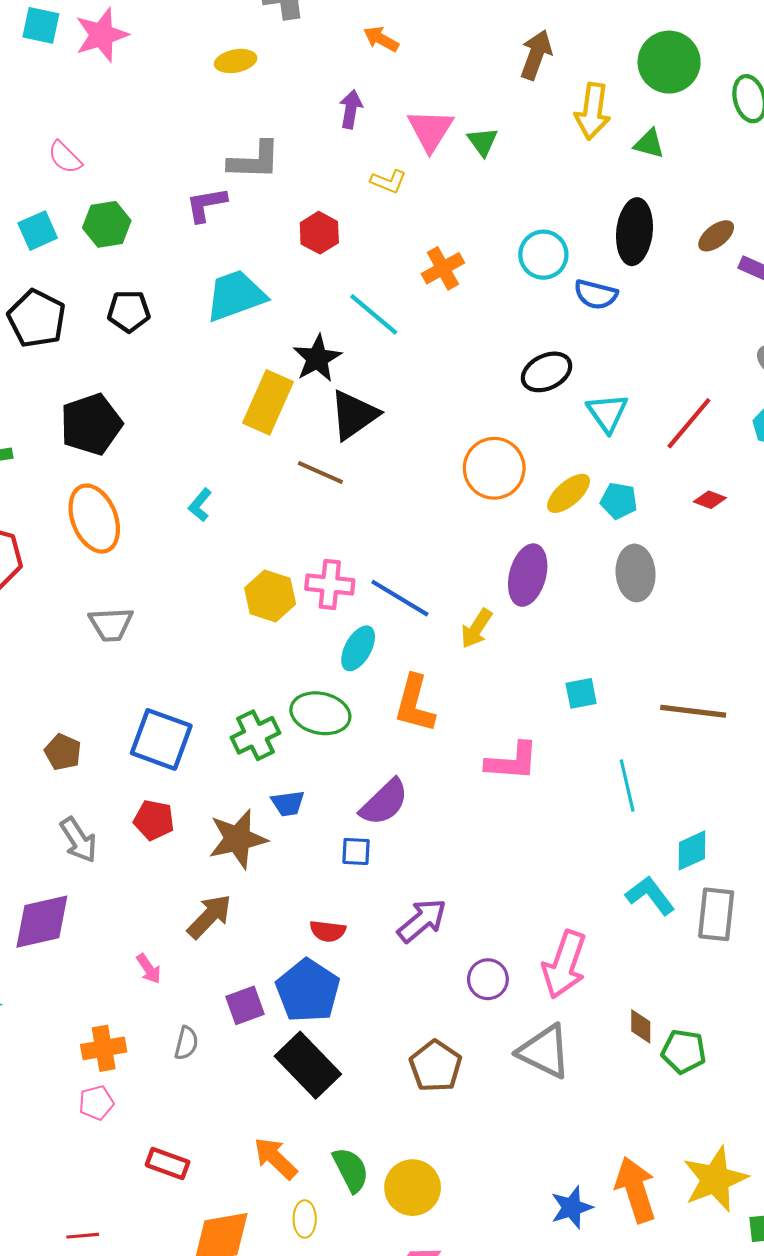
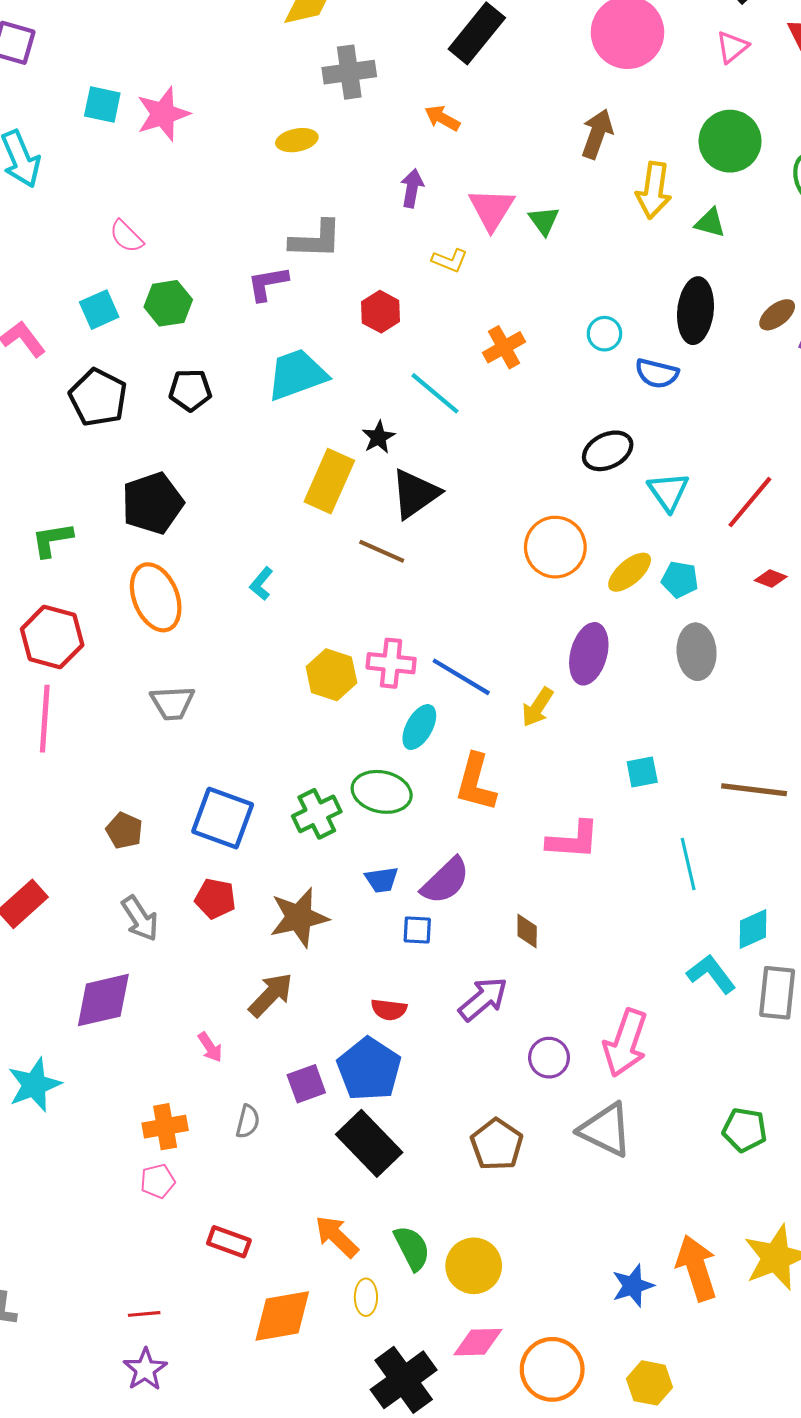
cyan circle: (543, 255) -> (604, 334), size x0.7
black star: (317, 358) -> (378, 437), size x0.7
blue trapezoid: (288, 803) -> (382, 880), moved
brown diamond: (641, 1026) -> (527, 931), moved

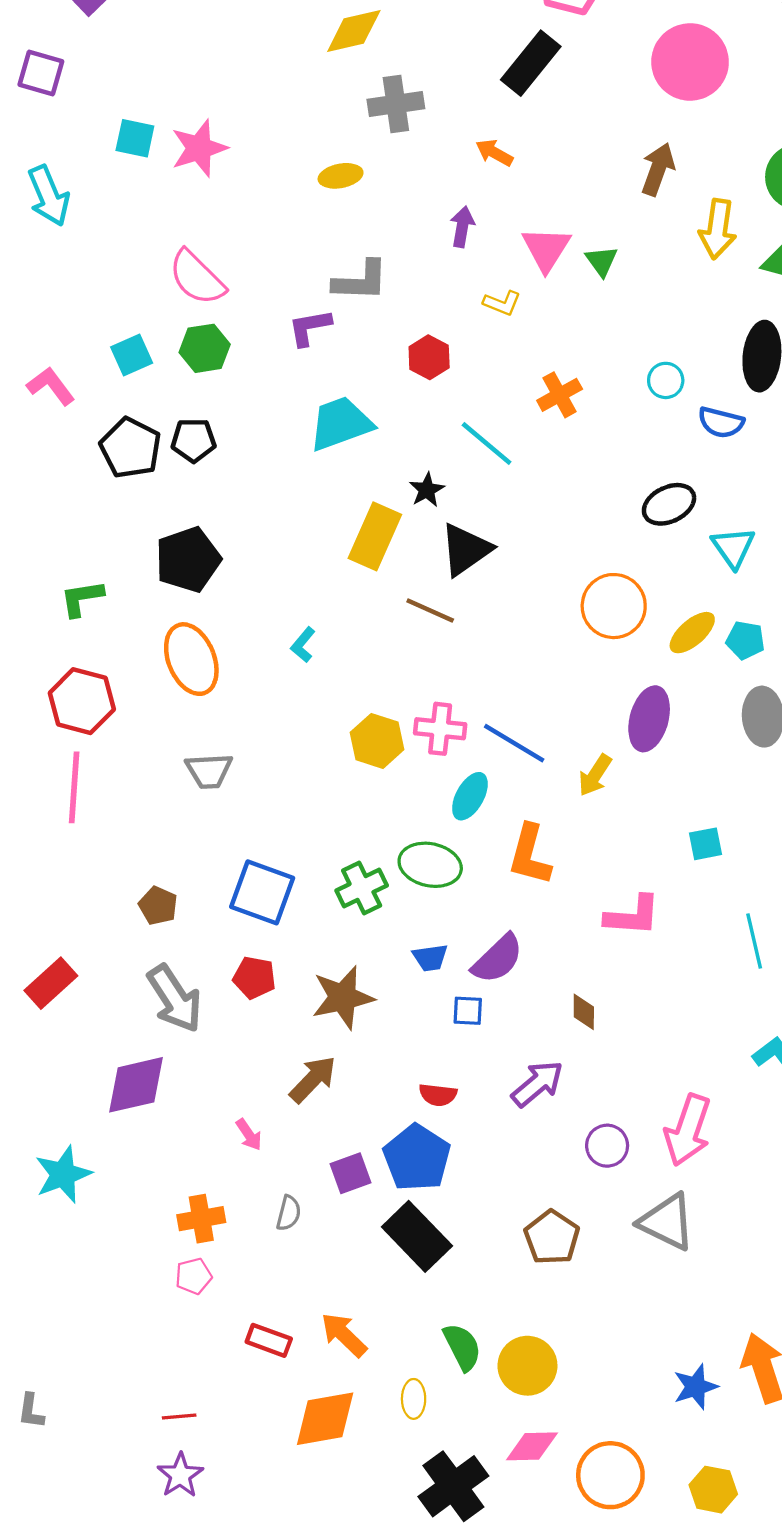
pink semicircle: (126, 236) -> (197, 278), moved, size x1.6
black pentagon: (190, 390) -> (194, 440), moved
gray arrow: (140, 918) -> (175, 999), size x1.4
orange arrow: (337, 1237) -> (344, 1335), moved

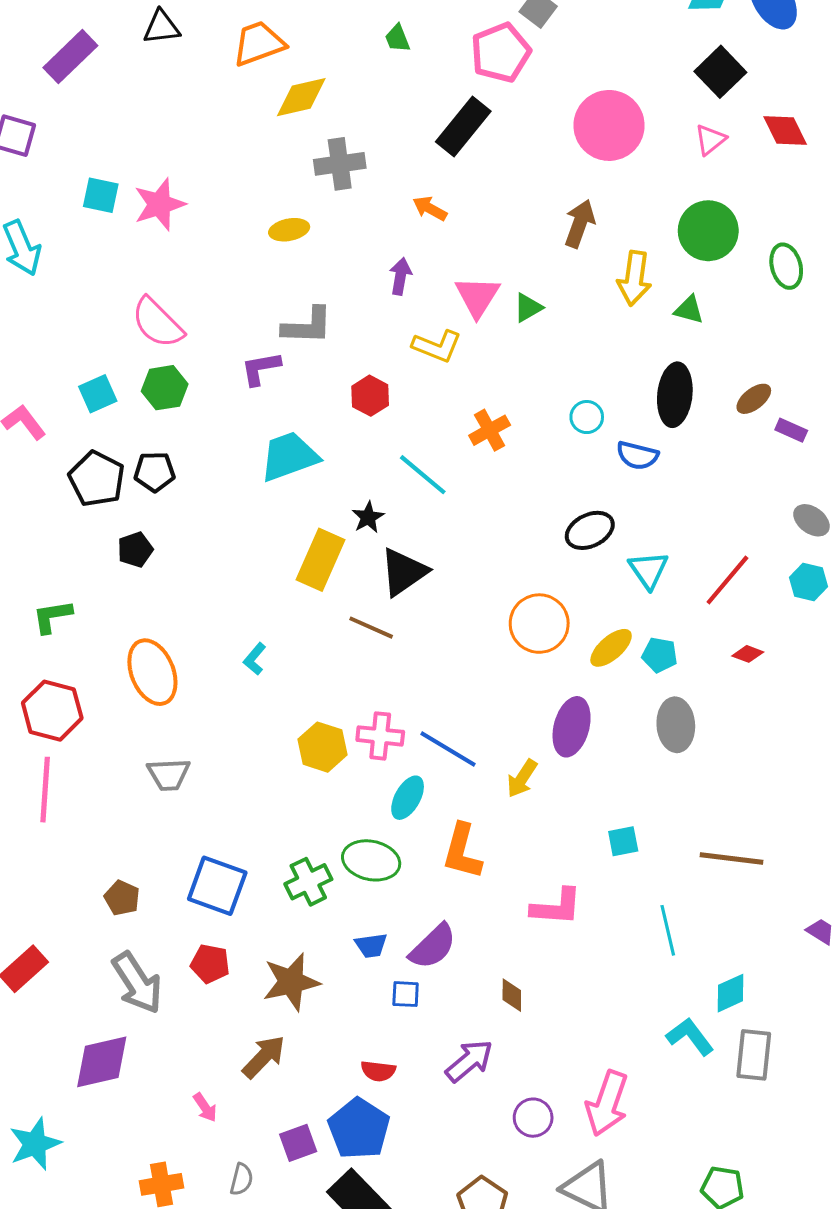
green triangle: (602, 261) -> (528, 308), turned 36
yellow L-shape: (502, 303) -> (437, 346), size x1.4
black pentagon: (188, 560) -> (135, 550), moved, size x0.6

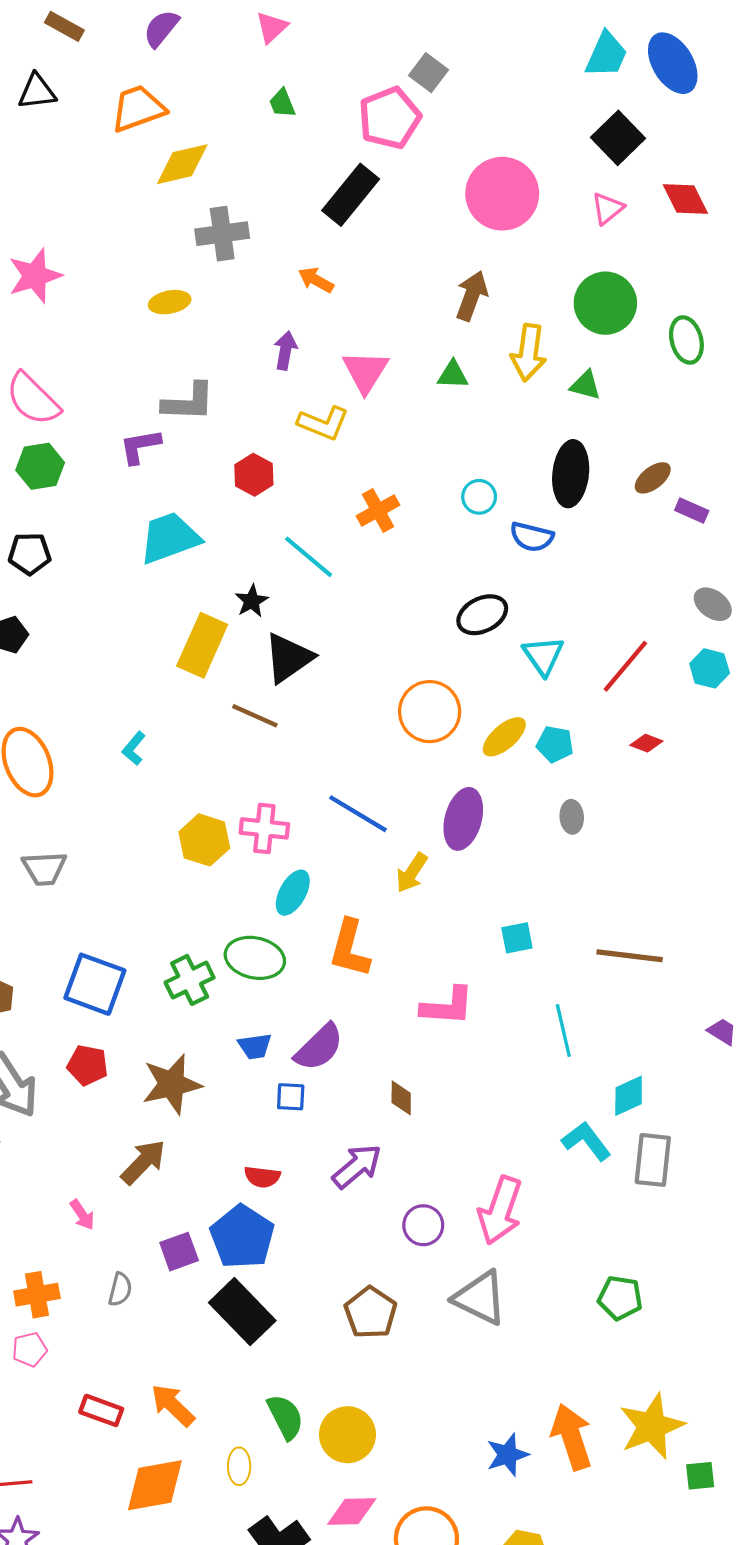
green triangle: (528, 308) -> (453, 375), moved, turned 32
gray ellipse: (676, 725) -> (572, 817), size x0.6
blue line: (448, 749) -> (358, 814), moved

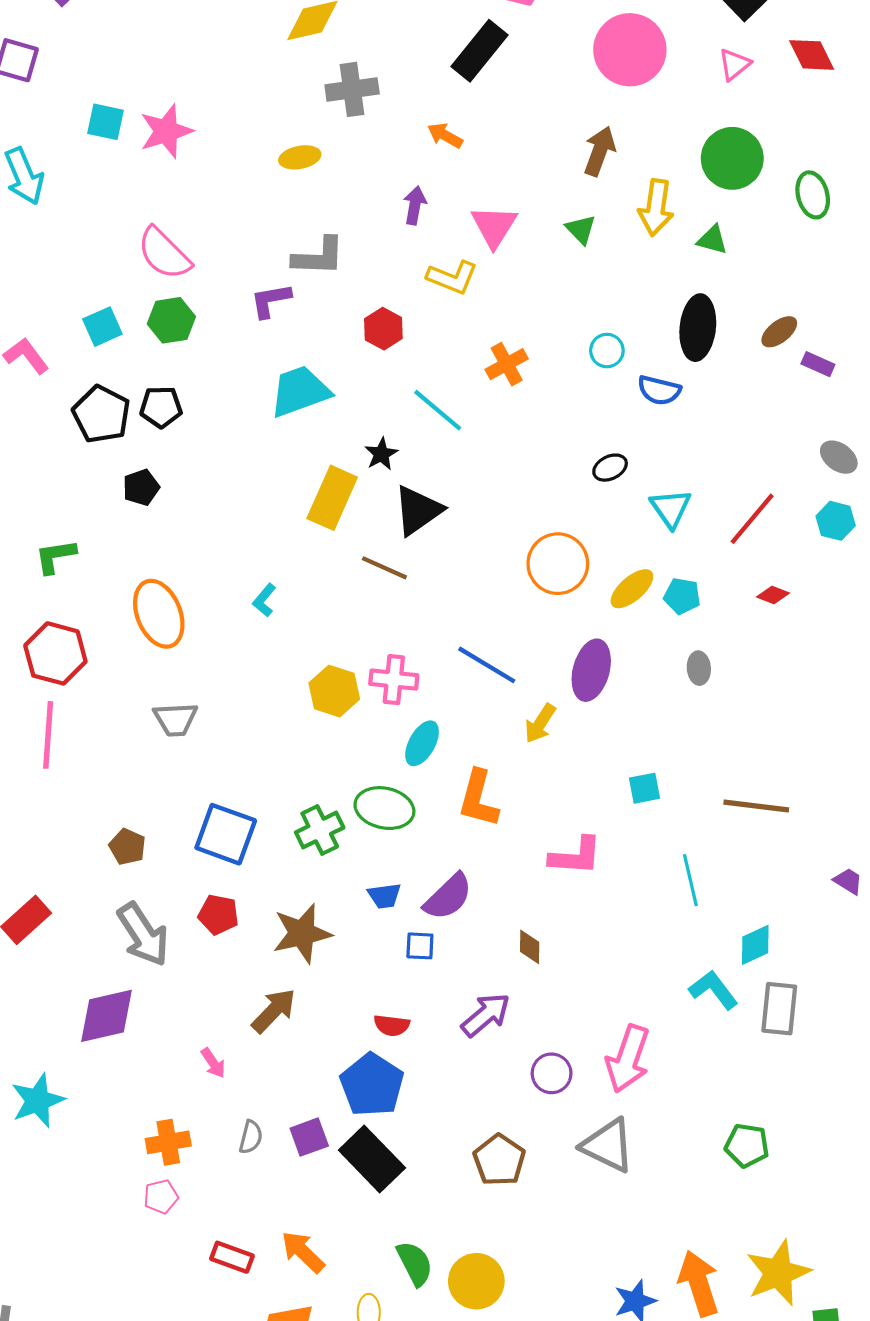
green triangle: (453, 375) -> (581, 229), turned 44
black ellipse: (482, 615) -> (610, 468), size x0.7
purple square: (179, 1252) -> (309, 1137), moved

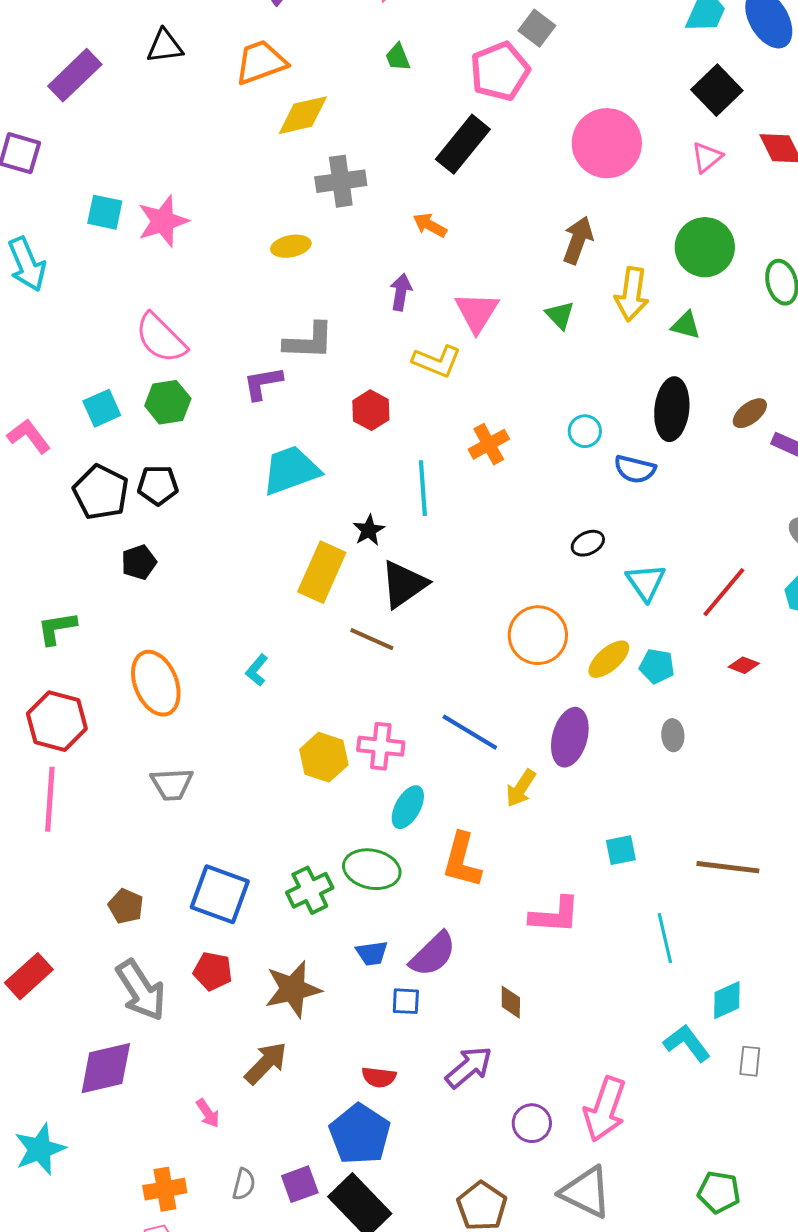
cyan line: (438, 410) -> (423, 488), turned 46
gray rectangle: (779, 1009) -> (750, 1061), size x0.6

